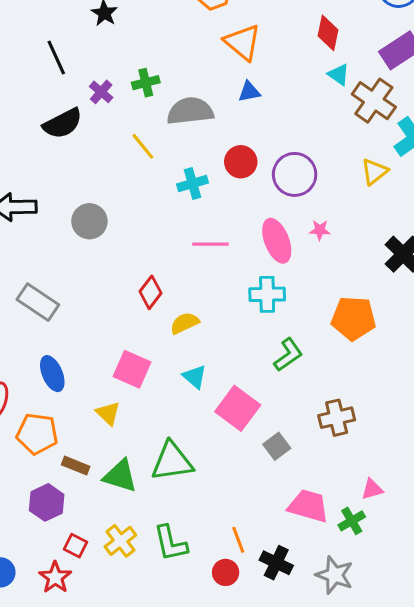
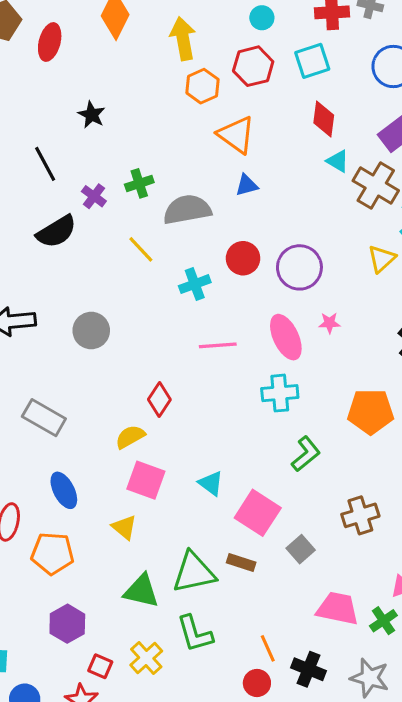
yellow semicircle: (185, 323) -> (130, 437), moved
brown rectangle: (76, 466) -> (241, 562), moved
green L-shape: (171, 543) -> (195, 634), moved

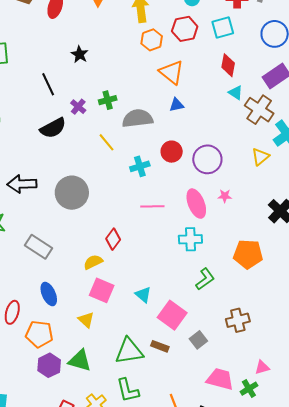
gray circle: (91, 331) -> (72, 193), size x1.4
green triangle: (141, 591) -> (80, 361), moved
purple hexagon: (67, 624) -> (49, 365), moved

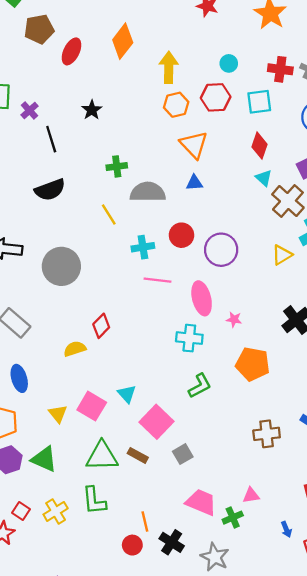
purple cross: (78, 107) -> (30, 110), moved
pink star: (225, 196) -> (234, 319), moved
pink line: (152, 206) -> (157, 280), moved
pink square: (102, 290) -> (92, 406), moved
brown cross: (238, 320) -> (267, 434), moved

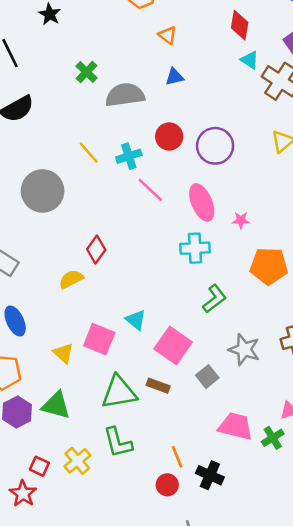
orange triangle: (194, 145) -> (167, 35), size x0.6
green cross: (117, 166) -> (87, 72), turned -30
yellow line: (109, 214) -> (89, 153), moved
pink line: (157, 280) -> (150, 190), turned 45
gray star: (215, 557) -> (244, 350), moved

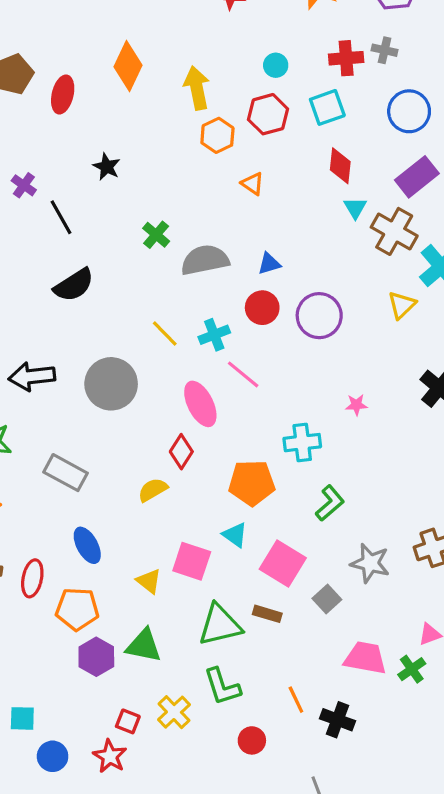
cyan triangle: (250, 60) -> (355, 208), turned 30
blue triangle: (174, 77) -> (269, 264), moved
pink ellipse: (202, 202) -> (200, 404), moved
orange pentagon: (269, 266) -> (252, 483), moved
red circle: (167, 485) -> (252, 740), moved

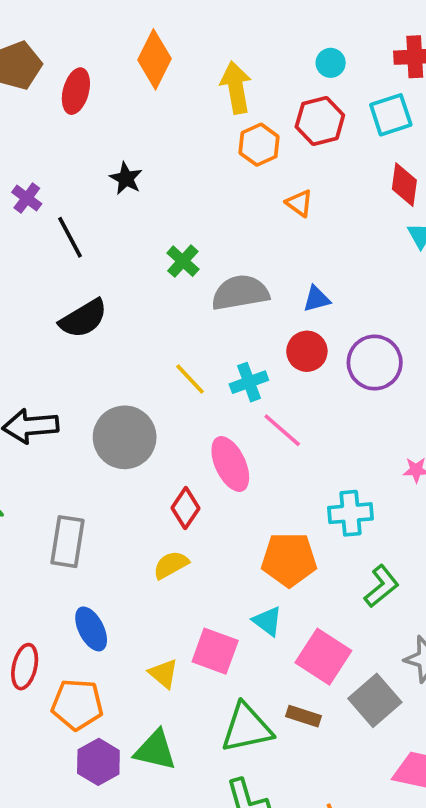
red diamond: (181, 452) -> (186, 508), moved
gray rectangle: (66, 473) -> (68, 542), turned 69
gray square: (327, 599) -> (375, 700), size x1.5

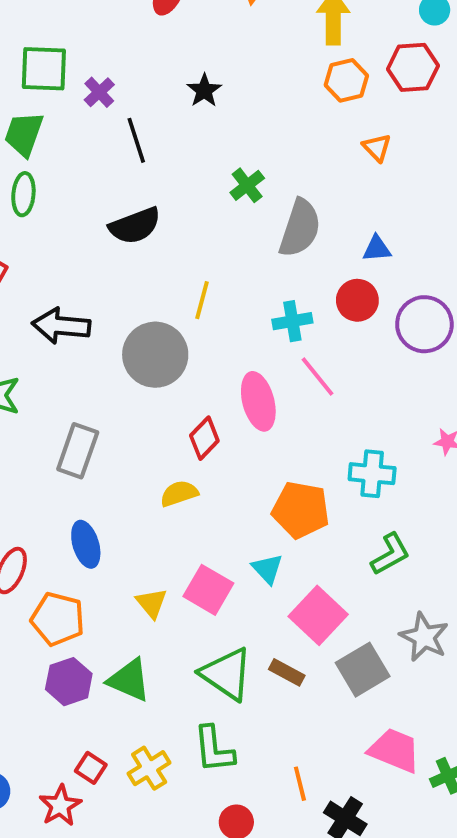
gray semicircle: (240, 293) -> (300, 228), turned 108
yellow line: (190, 379) -> (202, 300), moved, turned 48
green triangle: (247, 728) -> (226, 674), turned 36

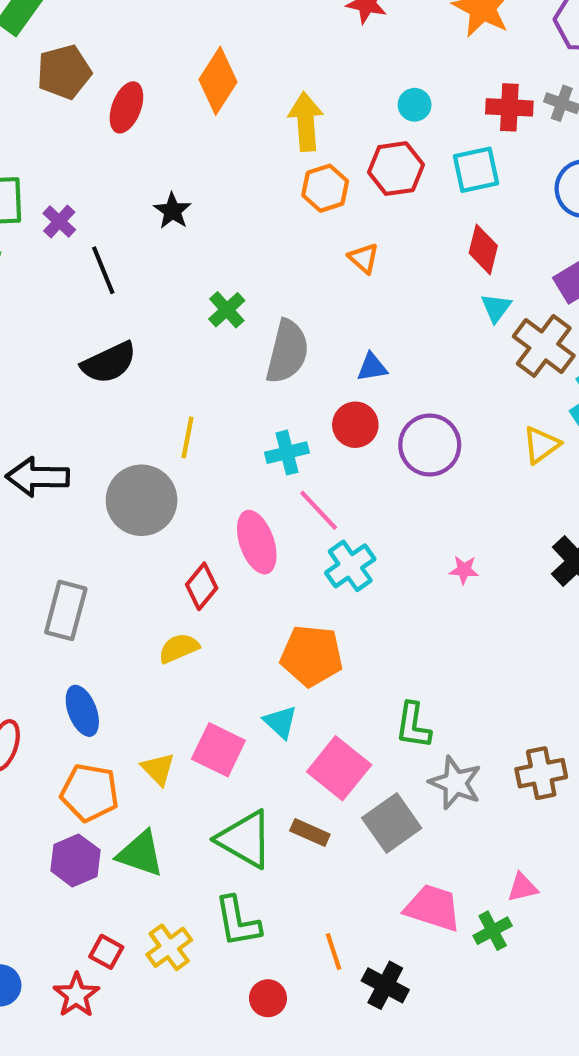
cyan cross: (372, 474) -> (350, 566), moved, turned -36
green L-shape: (390, 554) -> (413, 725), moved, turned 132
orange pentagon: (58, 619) -> (90, 793), moved

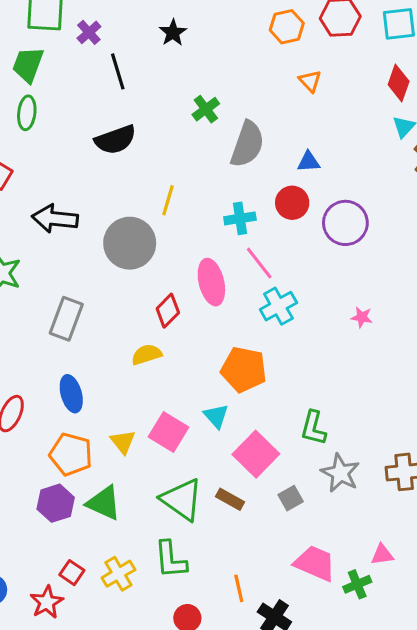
gray square: (392, 823) -> (291, 498), size x0.6

